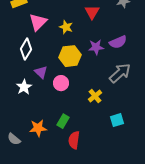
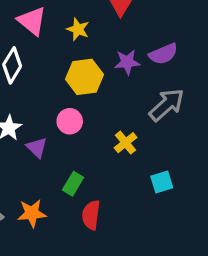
pink triangle: (38, 22) -> (32, 21), turned -36
purple triangle: (41, 72) -> (37, 148), moved
orange star: (38, 128) -> (32, 213), moved

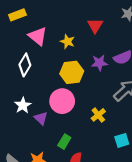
pink circle: (70, 121) -> (62, 101), size x1.5

